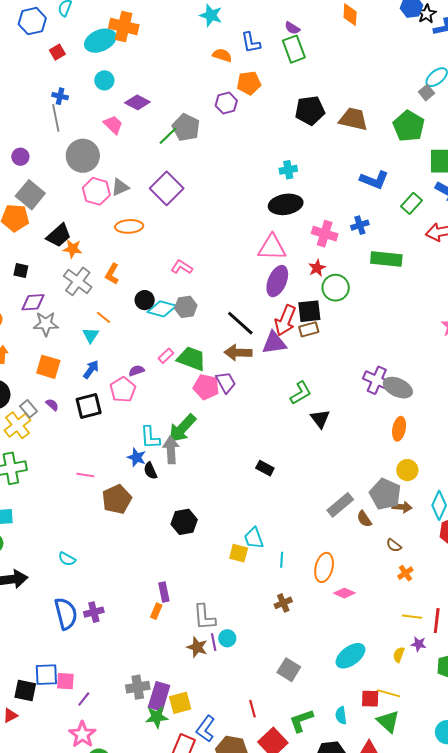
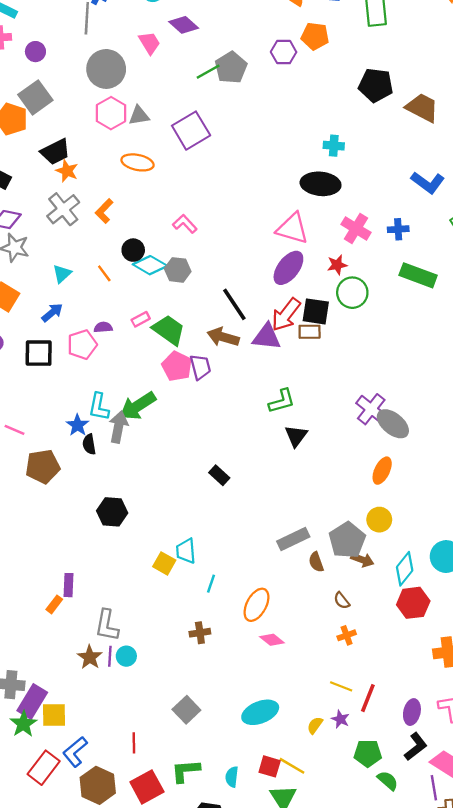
orange line: (103, 317) -> (104, 273), moved
green star: (157, 717) -> (23, 724), turned 30

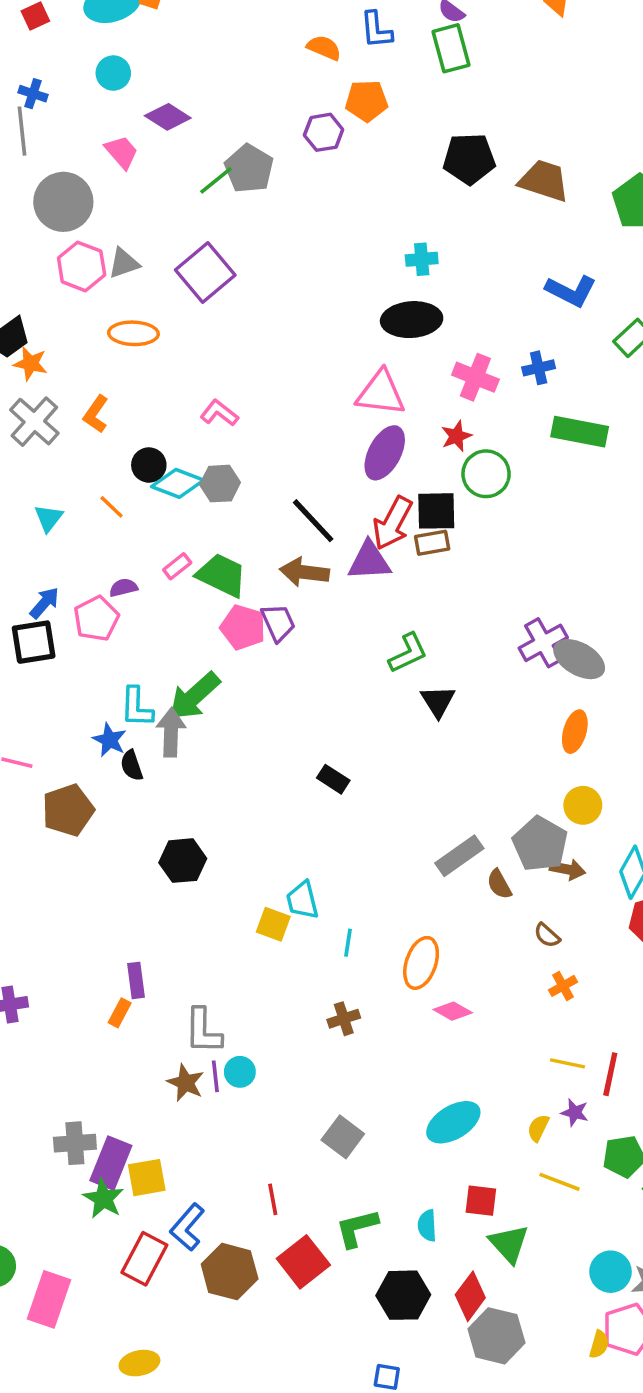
blue arrow: (52, 312) -> (45, 603), moved
purple cross: (371, 409) -> (543, 643), turned 32
yellow line: (292, 766) -> (560, 1182), moved

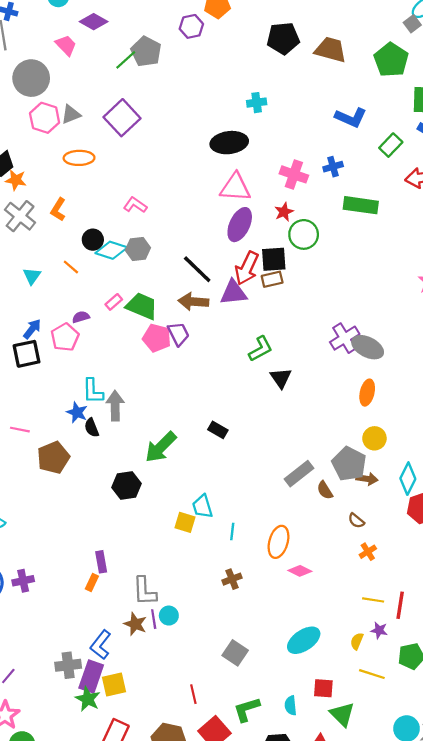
black ellipse: (412, 320) -> (229, 143), moved
green arrow: (194, 696) -> (161, 447), moved
blue L-shape: (187, 1227) -> (101, 645), moved

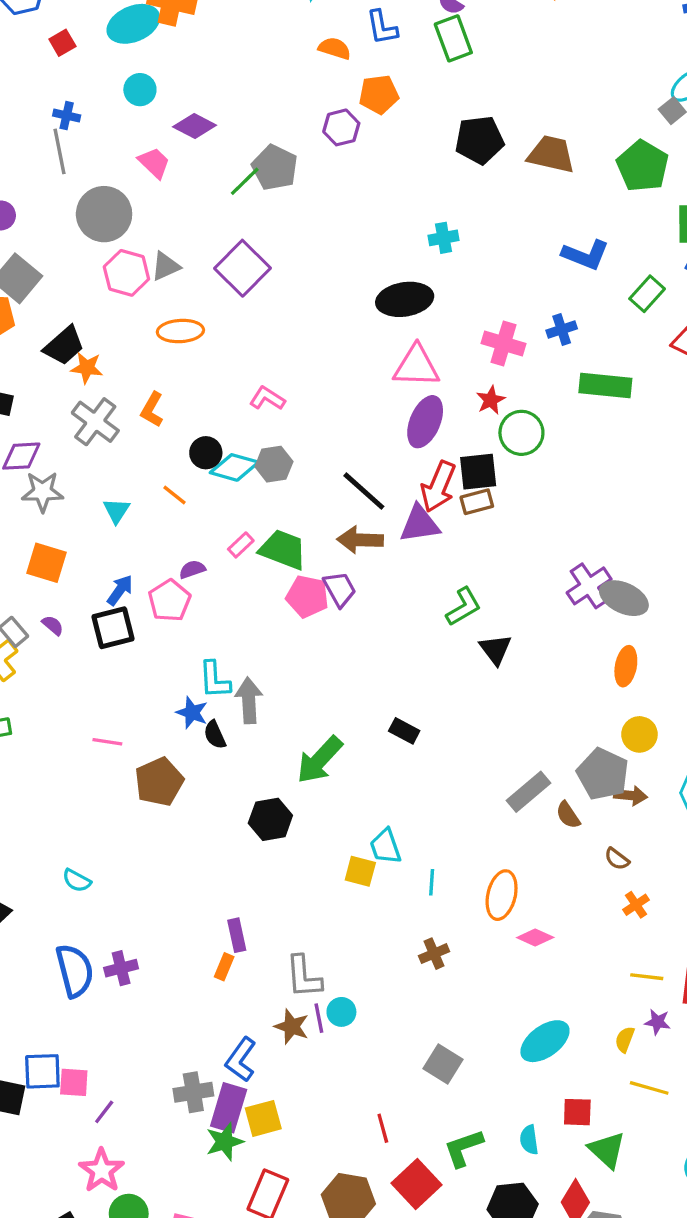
green star: (88, 699) -> (225, 1142), turned 30

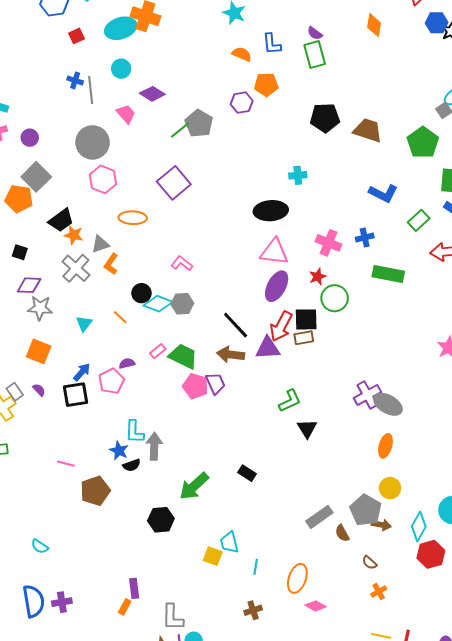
gray line: (59, 151) -> (91, 90), moved
gray triangle: (166, 266) -> (100, 244), moved
black semicircle: (215, 735) -> (132, 465), turned -90

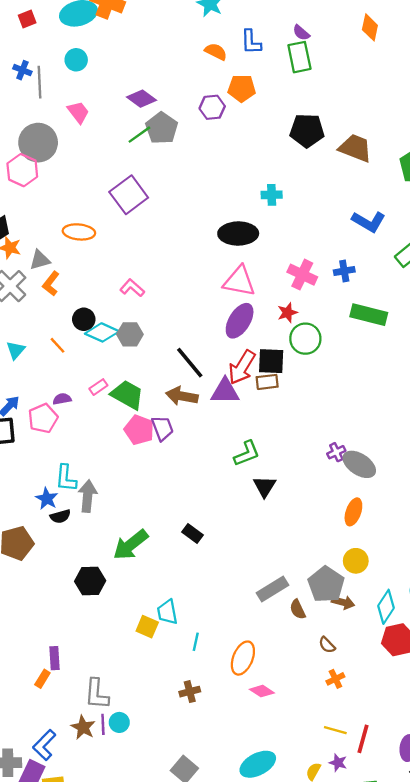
purple diamond: (152, 94) -> (141, 99), moved
pink hexagon: (103, 179) -> (22, 170), moved
purple cross: (367, 395) -> (336, 452), size x0.6

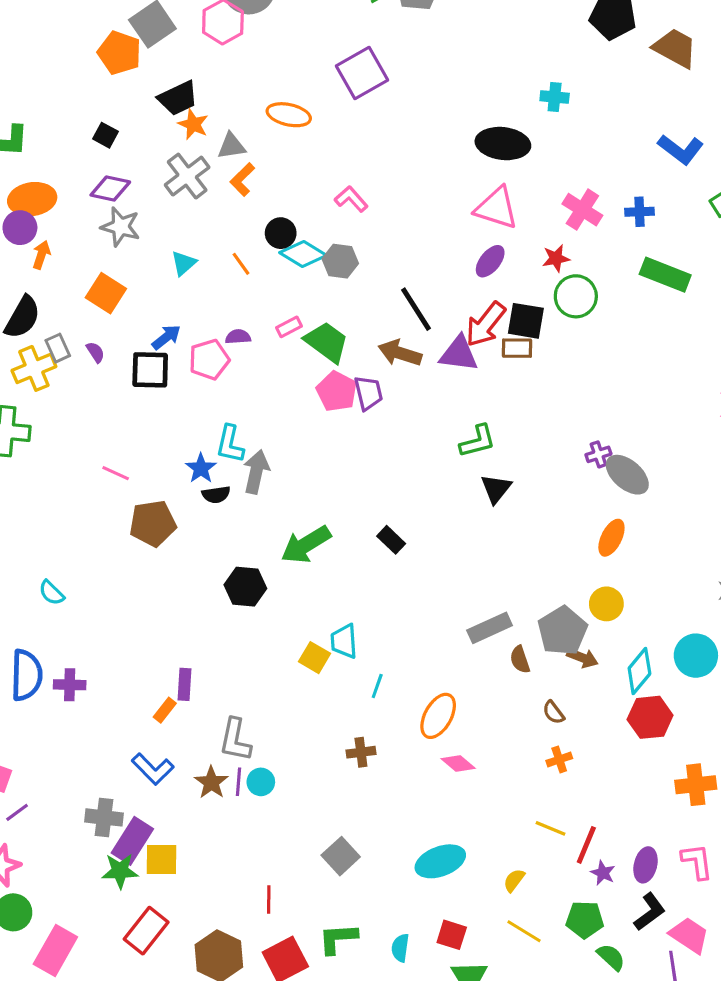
purple ellipse: (240, 321) -> (490, 261), size x0.7
blue L-shape: (44, 745) -> (153, 769), moved, turned -96
purple star: (338, 763) -> (603, 873), moved

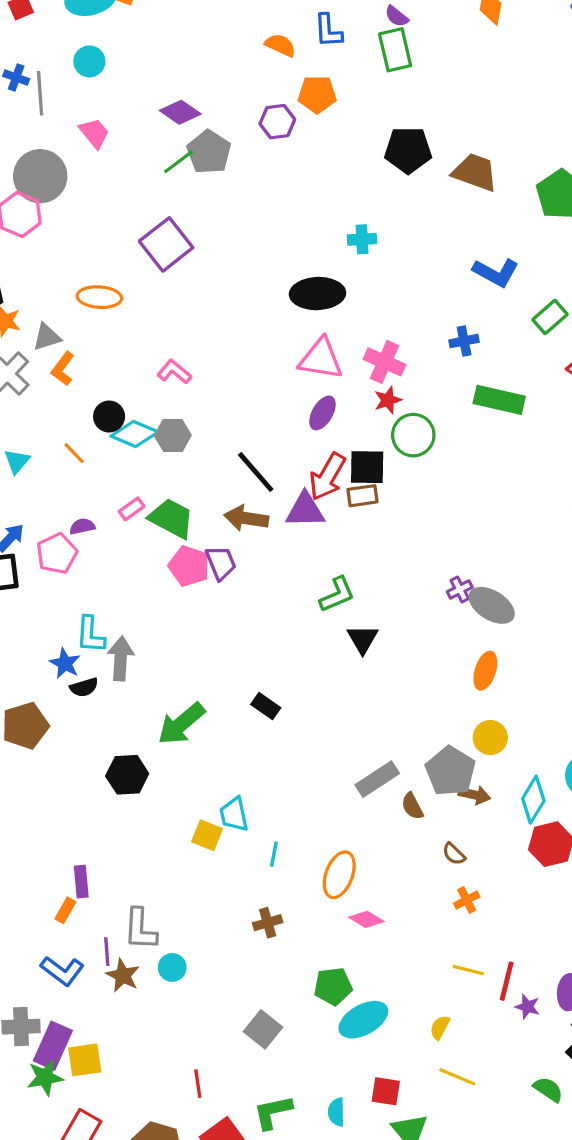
pink cross: (582, 210) -> (384, 362), moved
purple line: (239, 782) -> (107, 952), moved
green pentagon: (585, 920) -> (333, 986), moved

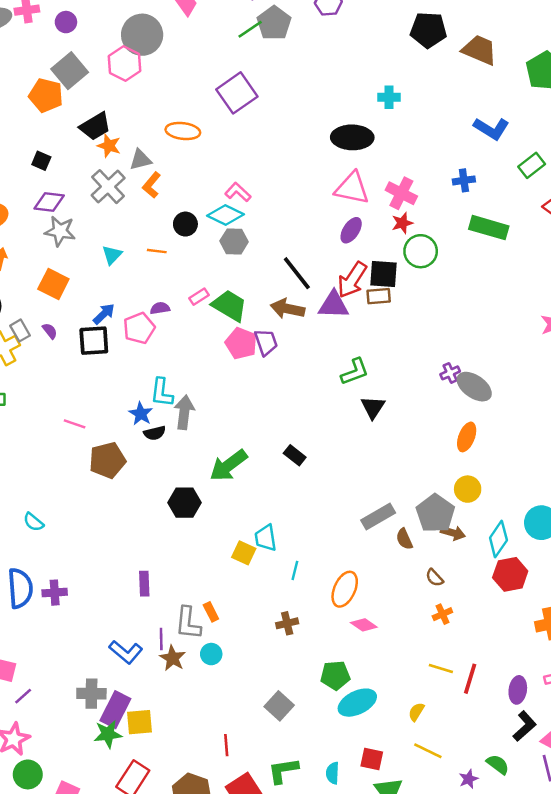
cyan diamond: (135, 434) -> (226, 215), moved
orange line: (74, 453) -> (157, 251), turned -42
orange rectangle: (65, 910) -> (211, 612), moved, turned -60
purple star: (527, 1007) -> (469, 779), moved, turned 30

